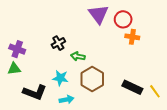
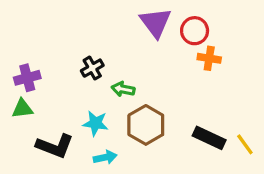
purple cross: (17, 49) -> (27, 78), turned -35

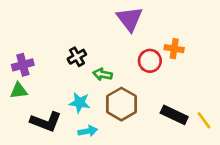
red circle: (195, 31) -> (150, 61), moved

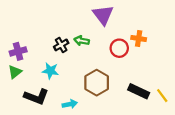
green arrow: (103, 74) -> (82, 41), moved
green triangle: (19, 91) -> (15, 72), turned -32
cyan star: (80, 103) -> (50, 71), moved

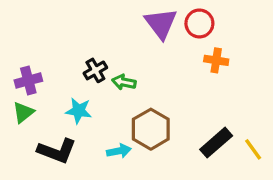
green arrow: (82, 41) -> (124, 82), moved
red circle: (119, 48) -> (199, 23), moved
black rectangle: (139, 91) -> (216, 143), turned -66
cyan arrow: (70, 104) -> (119, 151), moved

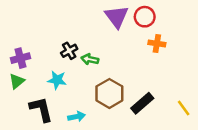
black rectangle: (216, 143) -> (142, 103), moved
black L-shape: (57, 151) -> (41, 109), turned -124
cyan arrow: (119, 151) -> (76, 117), moved

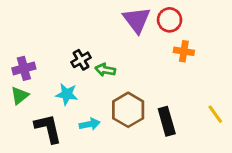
black rectangle: (142, 103) -> (167, 121), turned -65
yellow line: (184, 108) -> (215, 114), moved
cyan arrow: (76, 117) -> (90, 124), moved

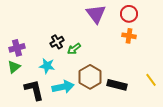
red circle: (170, 20) -> (129, 14), moved
green arrow: (105, 70) -> (74, 49), turned -48
black rectangle: (167, 121) -> (117, 85), turned -60
cyan arrow: (90, 124) -> (63, 87), size x1.5

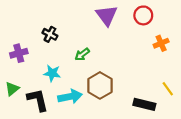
orange cross: (129, 36) -> (161, 43), moved, turned -32
black cross: (57, 42) -> (50, 34), moved, turned -32
green triangle: (14, 67) -> (12, 89), moved
black rectangle: (117, 85) -> (144, 104), moved

